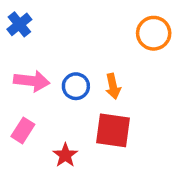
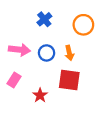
blue cross: (19, 24) -> (44, 19), moved
orange circle: (154, 33) -> (83, 25), moved

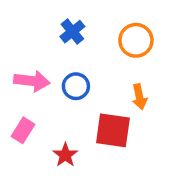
orange arrow: (69, 53) -> (139, 97), moved

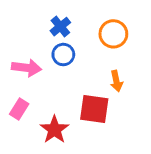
blue circle: (76, 86) -> (63, 55), moved
red star: (65, 155) -> (54, 130), size x1.4

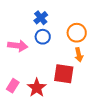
orange circle: (113, 34) -> (77, 33), moved
pink rectangle: (19, 109) -> (13, 86), moved

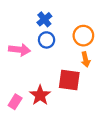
pink rectangle: (13, 86) -> (15, 102), moved

